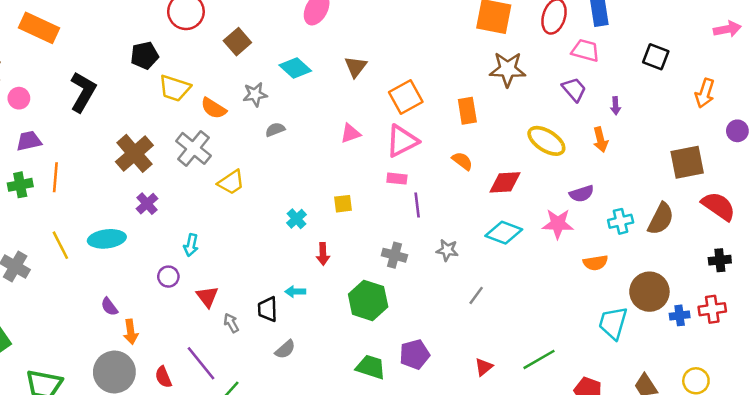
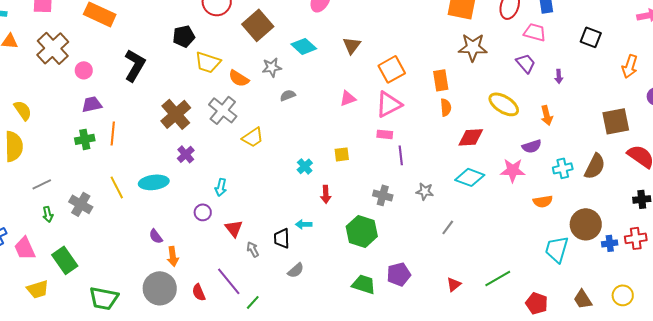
brown square: (237, 42) -> (258, 25), size x1.4
orange arrow: (600, 140) -> (547, 115), moved
orange semicircle: (462, 161) -> (446, 107), moved, turned 48

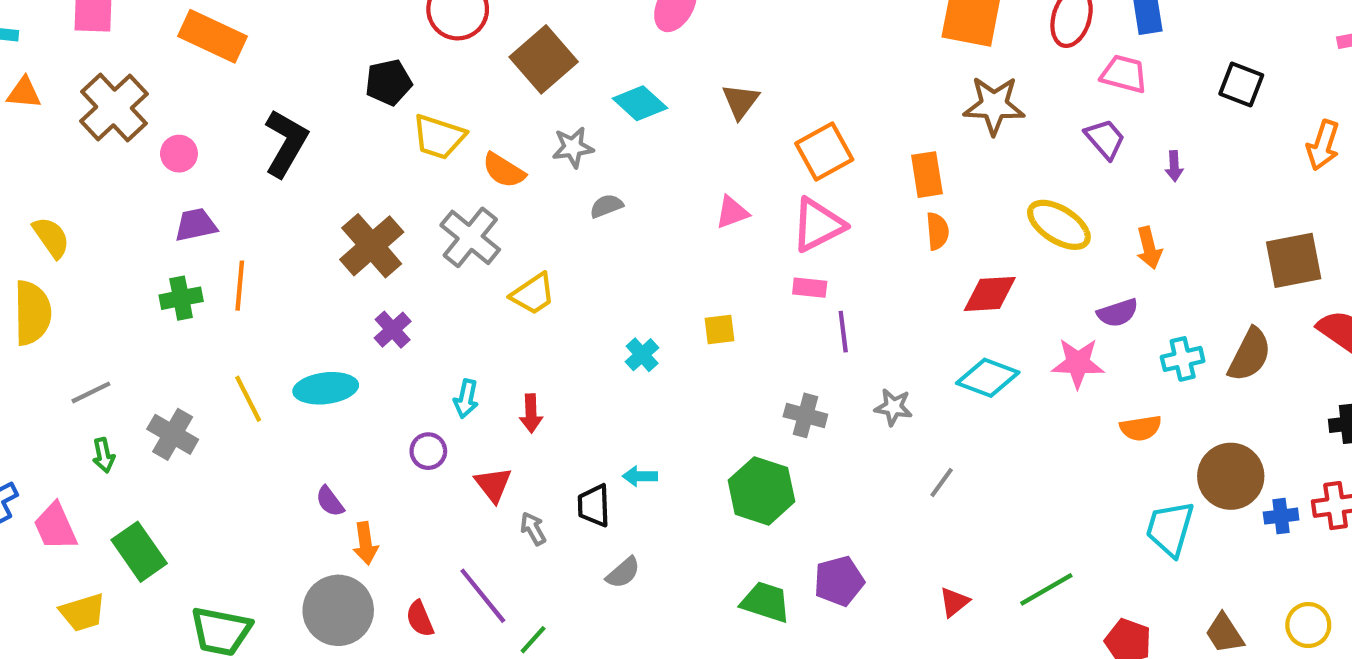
red arrow: (326, 194) -> (531, 413), moved

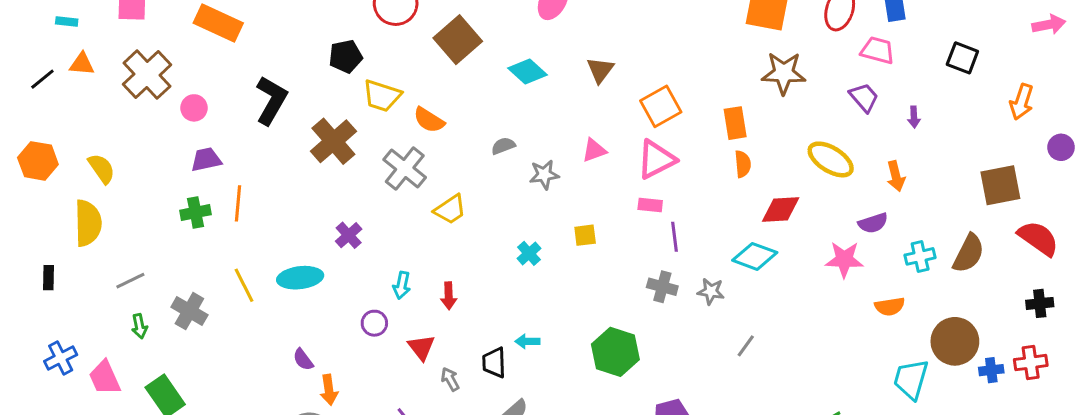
gray star: (573, 147) -> (544, 175), moved
brown cross: (372, 246) -> (333, 141), moved
cyan diamond: (988, 378) -> (755, 256), moved
gray cross: (805, 415) -> (662, 287), moved

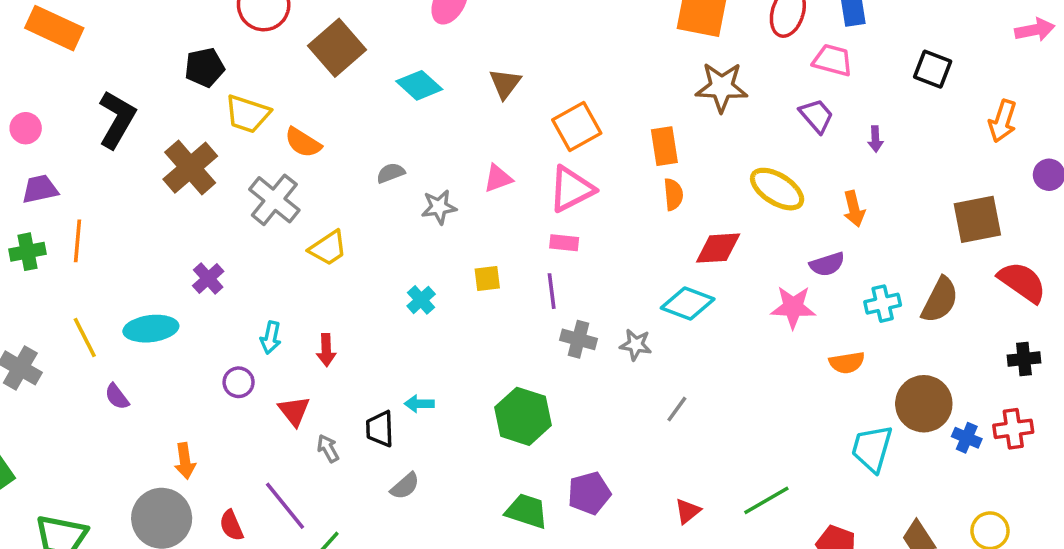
purple line: (674, 237) -> (552, 291), moved
purple semicircle: (303, 360) -> (117, 397), moved
blue cross: (991, 370) -> (967, 438), turned 30

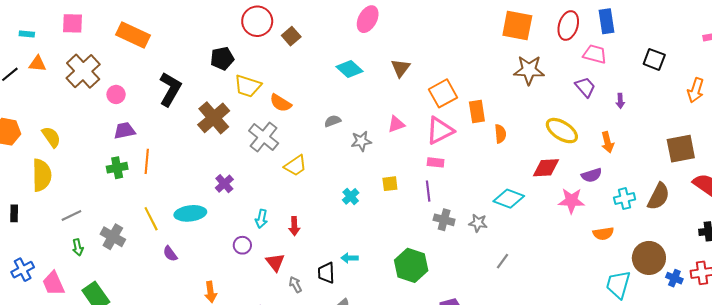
brown square: (337, 48) -> (291, 36), moved, size x0.6
orange rectangle: (664, 146) -> (477, 111), moved
red diamond: (718, 248) -> (546, 168), moved

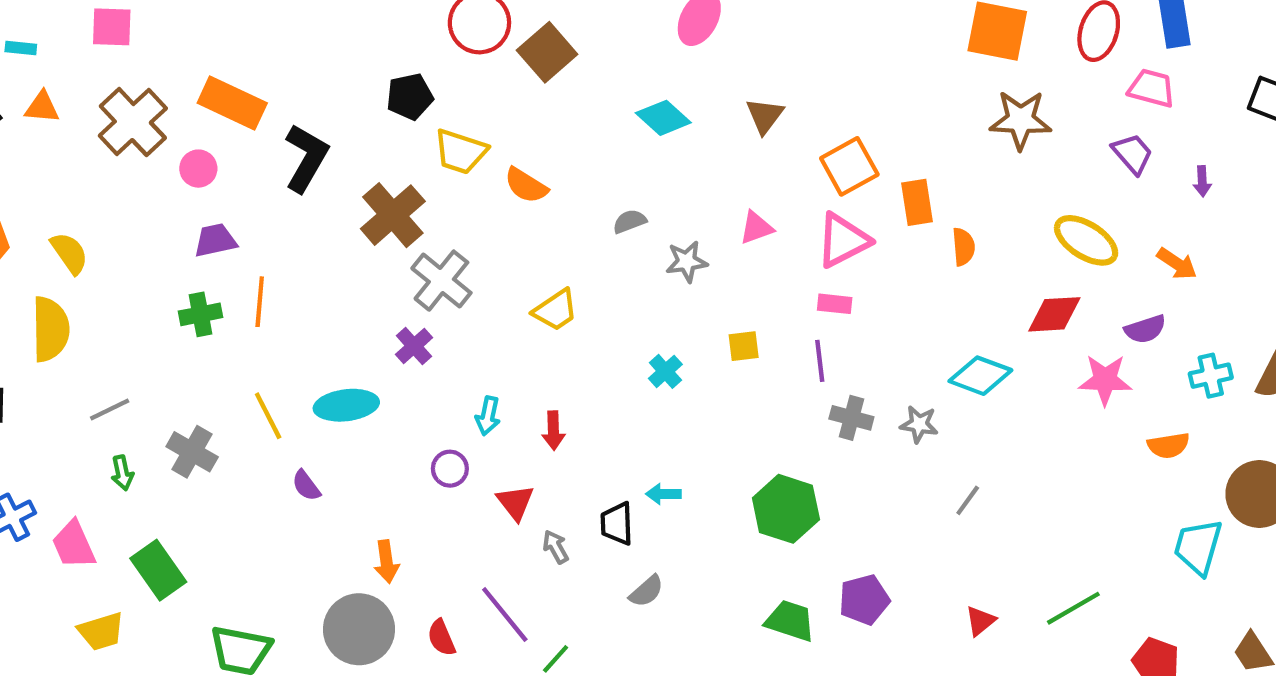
orange rectangle: (133, 35) -> (232, 103), moved
brown square: (291, 36) -> (547, 52), size x1.5
gray cross: (264, 137) -> (441, 281), moved
orange arrow: (608, 142) -> (1177, 264), turned -42

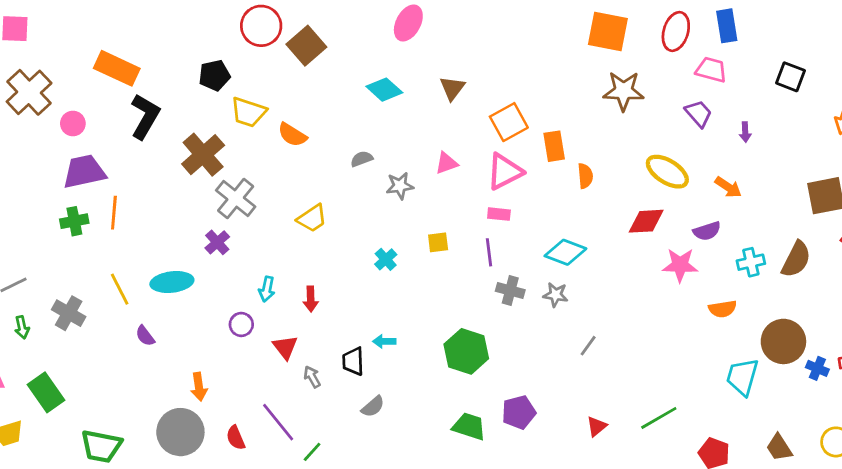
orange rectangle: (232, 103) -> (117, 68), moved
purple trapezoid: (215, 240) -> (84, 172), size x1.5
cyan diamond: (980, 376) -> (565, 252), moved

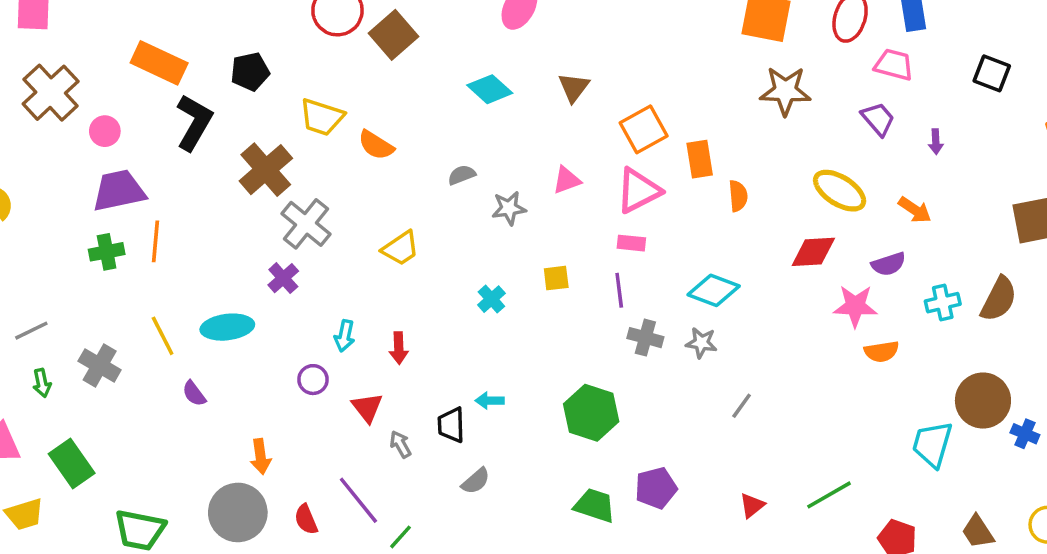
black pentagon: (214, 75) -> (250, 72), moved
orange semicircle: (723, 309) -> (882, 352), moved

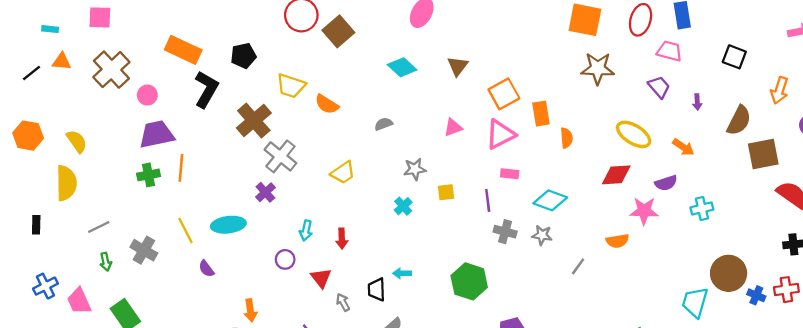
gray star: (509, 208) -> (415, 169), moved
pink rectangle: (631, 243) -> (510, 174), moved
brown semicircle: (999, 299) -> (739, 121), moved
orange semicircle: (882, 352) -> (617, 241), moved
gray line: (742, 406) -> (578, 266), moved

